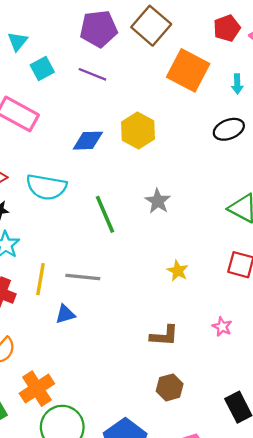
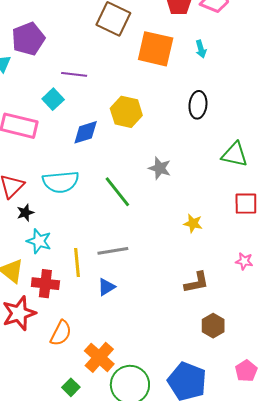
purple pentagon: (99, 29) -> (28, 39), moved
cyan square: (42, 69) -> (53, 99), moved
black ellipse: (229, 129) -> (198, 105), moved, turned -48

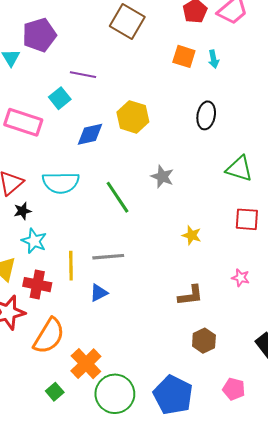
orange square: (156, 49) -> (184, 56), moved, size x0.6
orange semicircle: (61, 333) -> (49, 336), size x1.4
pink pentagon: (246, 371) -> (234, 389), turned -30

